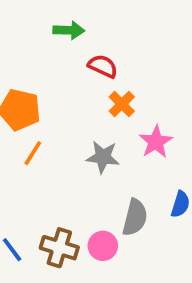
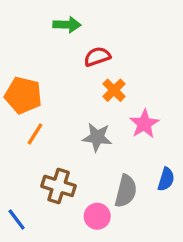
red semicircle: (103, 66) -> (97, 57), turned -44
brown cross: (59, 248) -> (59, 186), moved

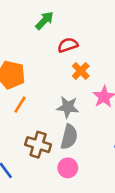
green arrow: (67, 25) -> (45, 21), turned -48
gray semicircle: (126, 191) -> (69, 137), moved

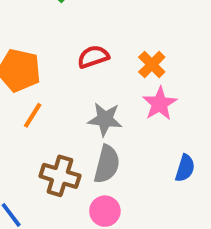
red semicircle: (68, 45) -> (93, 57), moved
orange cross: (81, 71) -> (152, 65), moved

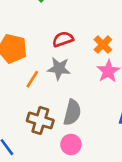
orange line: (33, 115) -> (32, 79), moved
gray star: (105, 119) -> (59, 69), moved

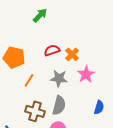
orange cross: (103, 45) -> (72, 54), moved
gray star: (59, 69) -> (59, 78), moved

